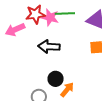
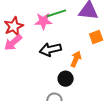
red star: (35, 14) -> (14, 26), moved
orange arrow: (67, 90) -> (76, 59), moved

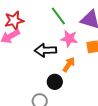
green line: (56, 13) -> (58, 16), turned 60
pink star: (43, 21) -> (69, 39), moved

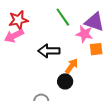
pink star: (69, 39) -> (84, 34), moved
black circle: (55, 82) -> (65, 81), moved

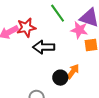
red star: (18, 20) -> (26, 28), moved
orange arrow: (72, 66) -> (73, 72), moved

